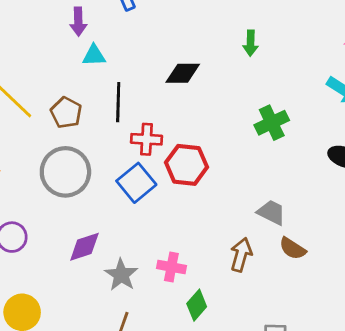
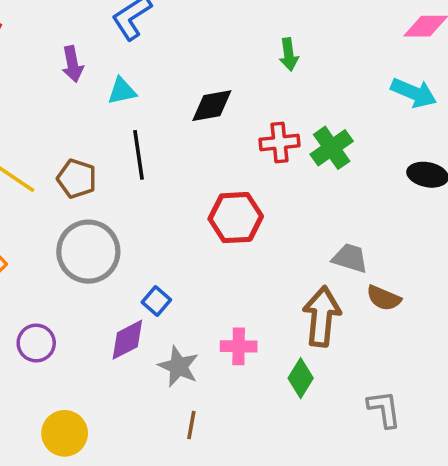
cyan triangle: (94, 56) -> (122, 91), moved
red cross: (147, 139) -> (280, 143), moved
blue square: (136, 183) -> (156, 301), moved, size x0.6
brown arrow: (241, 255) -> (322, 316), size x1.4
green diamond: (197, 305) -> (301, 378), moved

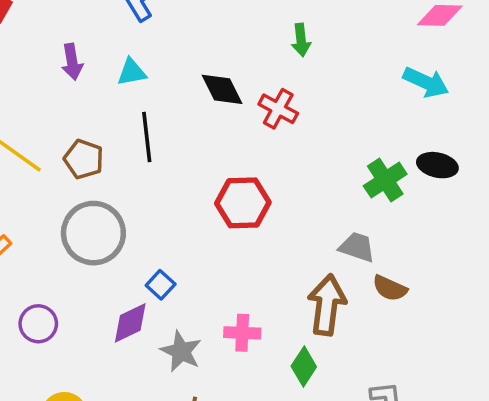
purple arrow: (73, 64) -> (72, 62), moved
black diamond: (212, 106) -> (222, 89), turned 72
red cross: (280, 143) -> (278, 109), moved, turned 33
green cross: (332, 148) -> (385, 180), moved

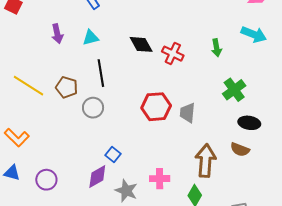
green arrow: (301, 40) -> (216, 48), moved
black ellipse: (437, 165) -> (249, 123), moved
gray circle: (93, 233) -> (93, 108), moved, size x0.6
gray trapezoid: (357, 247) -> (188, 113), moved, turned -100

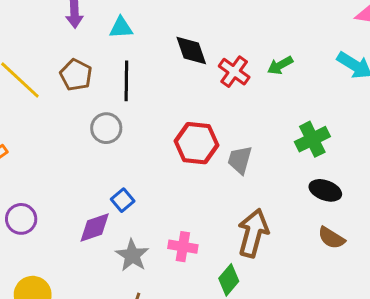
green arrow: (216, 48) -> (280, 65), moved, turned 60
brown pentagon: (67, 87) -> (76, 75), moved
brown semicircle: (240, 149) -> (331, 238), moved

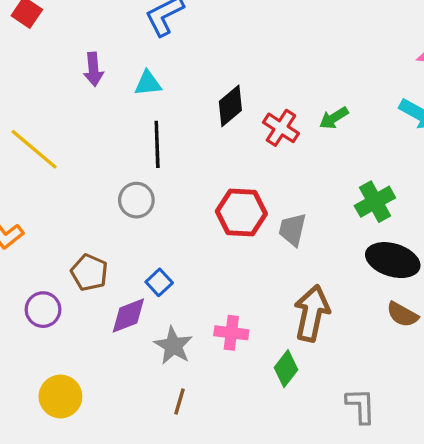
black diamond: (191, 51) -> (230, 106), turned 72
brown pentagon: (76, 75) -> (89, 272), moved
black ellipse: (325, 190) -> (393, 260), size x1.4

